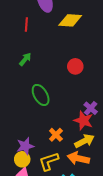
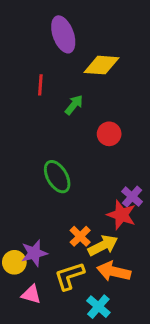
red line: (26, 25) -> (40, 85), moved
green arrow: (25, 59) -> (74, 105), moved
yellow arrow: (84, 141) -> (103, 245), moved
yellow circle: (22, 159) -> (14, 262), moved

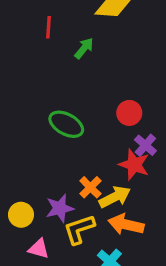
red circle: (109, 134) -> (129, 113), moved
green ellipse: (57, 177) -> (66, 124), turned -32
purple star: (34, 253) -> (60, 208), moved

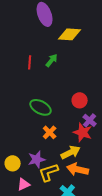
red line: (48, 27) -> (30, 62), moved
orange cross: (90, 187) -> (50, 132), moved
pink triangle: (39, 249) -> (24, 184), turned -40

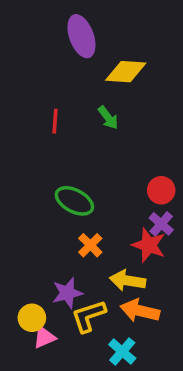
green arrow: (52, 60) -> (108, 118), moved, turned 104
red circle: (80, 100) -> (161, 190), moved
yellow arrow: (71, 152) -> (128, 281), turned -144
yellow circle: (13, 163) -> (32, 318), moved

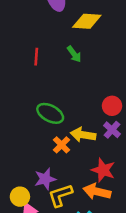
red star: (149, 245) -> (103, 170), moved
yellow arrow: (128, 281) -> (83, 135), moved

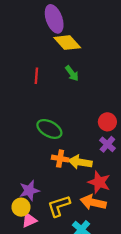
yellow diamond: (87, 21) -> (67, 43), moved, turned 44
yellow arrow: (83, 135) -> (80, 162), moved
orange cross: (62, 145) -> (60, 159), turned -35
purple star: (45, 179) -> (29, 191), moved

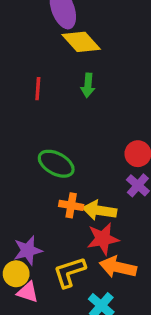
green arrow: (72, 73) -> (88, 85), turned 42
red star: (99, 182) -> (103, 239), moved, turned -30
pink triangle: (29, 220) -> (28, 292), turned 42

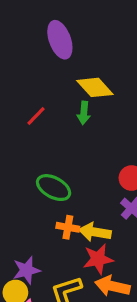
yellow diamond: (81, 42) -> (95, 87), moved
red line: (38, 89) -> (36, 116), turned 40

